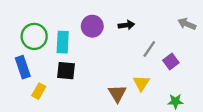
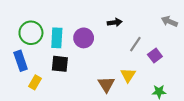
purple circle: (92, 26) -> (84, 38), moved

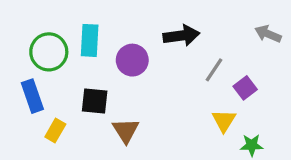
black arrow: (115, 22) -> (181, 36), size x1.5
cyan rectangle: (57, 38) -> (90, 40), moved
yellow triangle: (128, 75) -> (224, 121), moved
brown triangle: (106, 84) -> (126, 130), moved

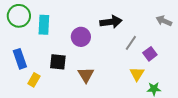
cyan rectangle: (90, 40) -> (44, 25), moved
green circle: (49, 52) -> (19, 16), moved
brown triangle: (126, 130) -> (86, 75), moved

